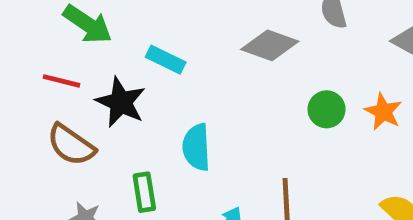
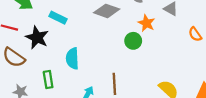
orange star: (383, 112) -> (146, 23), moved

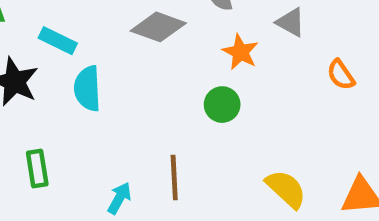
green circle: (133, 41) -> (222, 105), moved
cyan semicircle: (72, 59) -> (87, 89), moved

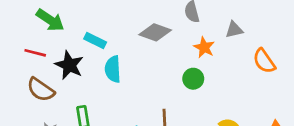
gray triangle: (291, 22) -> (234, 30), turned -42
orange semicircle: (341, 75) -> (264, 61), size x1.4

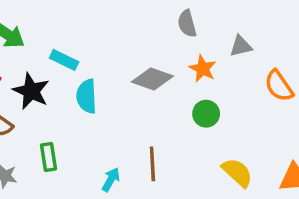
gray diamond: (155, 32) -> (152, 79), moved
green circle: (193, 79) -> (206, 114), moved

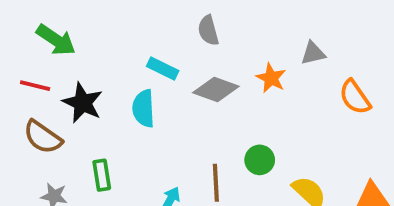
gray semicircle: (187, 24) -> (208, 30), moved
cyan rectangle: (64, 60) -> (163, 69), moved
green circle: (206, 114) -> (260, 160), moved

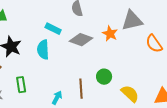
gray triangle: (313, 53) -> (132, 21), size x1.6

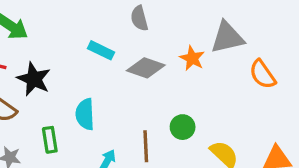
cyan semicircle: (43, 50) -> (85, 114), moved

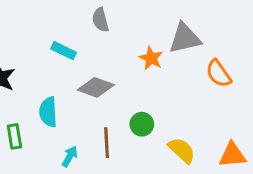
gray diamond: (146, 68) -> (96, 87), moved

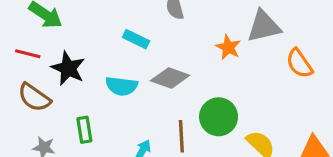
cyan semicircle: (48, 112) -> (122, 86), moved, turned -80
green circle: (142, 124) -> (219, 117), size x1.5

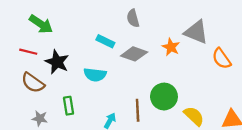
gray triangle: (264, 26) -> (196, 32), turned 35
gray diamond: (170, 78) -> (134, 54), moved

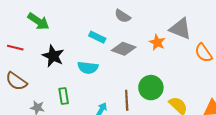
gray semicircle: (133, 18) -> (123, 16), turned -42
red line: (28, 52) -> (15, 48), moved
brown semicircle: (33, 83) -> (16, 81), moved

